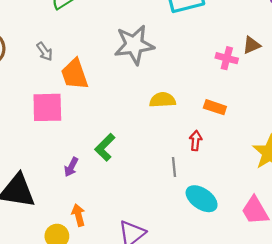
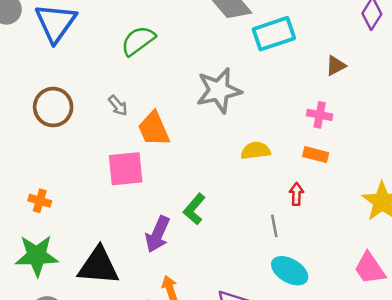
brown triangle: (252, 45) -> (336, 66), moved
pink cross: (227, 58) -> (320, 115), moved
purple arrow: (71, 167) -> (158, 234), size x1.6
cyan ellipse: (202, 199) -> (290, 271), moved

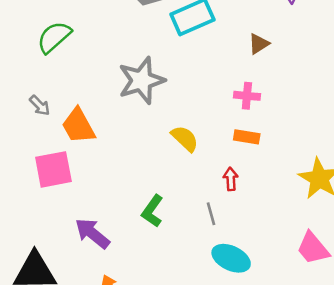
yellow semicircle: (256, 151) -> (185, 139), turned 56
green L-shape: (194, 209) -> (152, 211), moved
purple arrow: (158, 234) -> (92, 233), turned 111

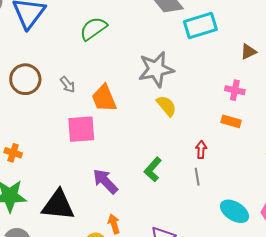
gray arrow: (40, 105) -> (68, 85), moved
yellow semicircle: (185, 139) -> (166, 106), moved
red arrow: (231, 179) -> (201, 150), moved
cyan ellipse: (231, 258) -> (235, 211), moved

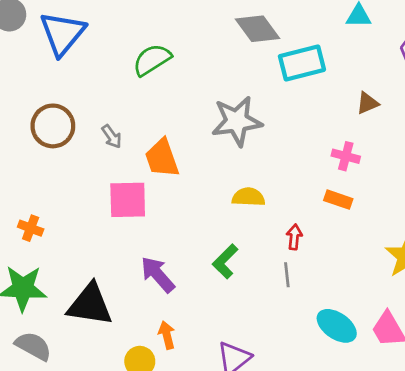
yellow semicircle: (166, 106) -> (248, 197), moved, turned -50

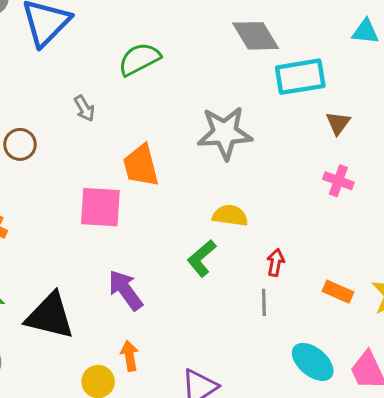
brown triangle: (367, 103) -> (338, 123), moved, turned -35
brown circle: (53, 126) -> (20, 144), moved, size x0.7
gray arrow: (112, 136) -> (84, 108), moved
orange rectangle: (338, 200) -> (338, 292), moved
green L-shape: (225, 261) -> (202, 258), moved

